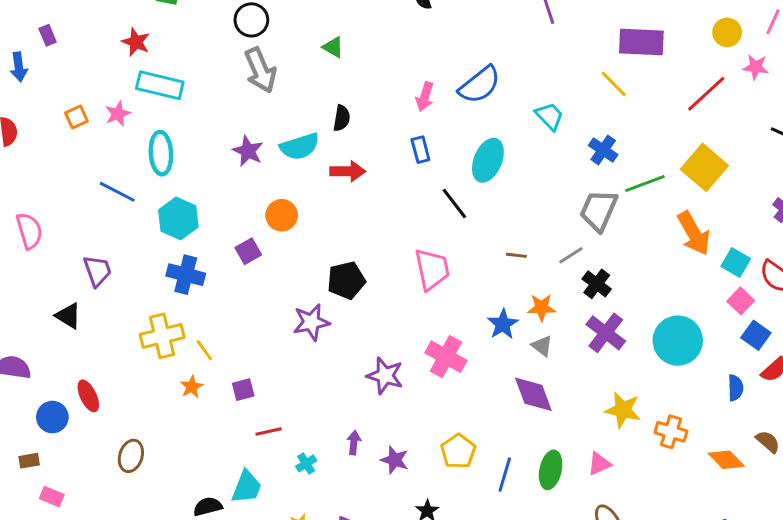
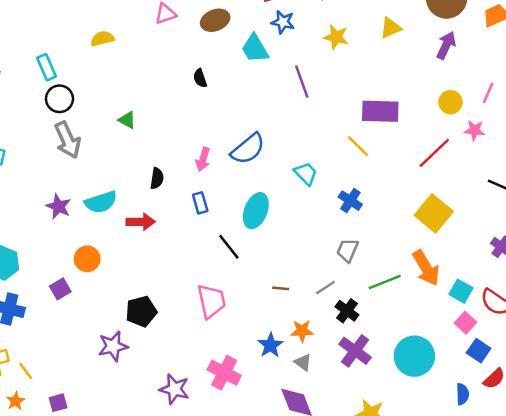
black semicircle: (342, 118) -> (157, 178), moved
green line: (645, 184) -> (385, 282), moved
gray trapezoid: (599, 210) -> (347, 250), size x0.7

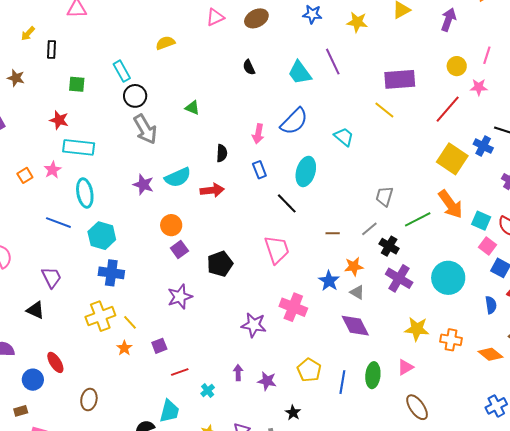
cyan trapezoid: (255, 48) -> (300, 73), moved
blue cross: (350, 201) -> (483, 146), moved
purple square: (60, 289) -> (179, 249), moved
purple star: (113, 346) -> (180, 297), moved

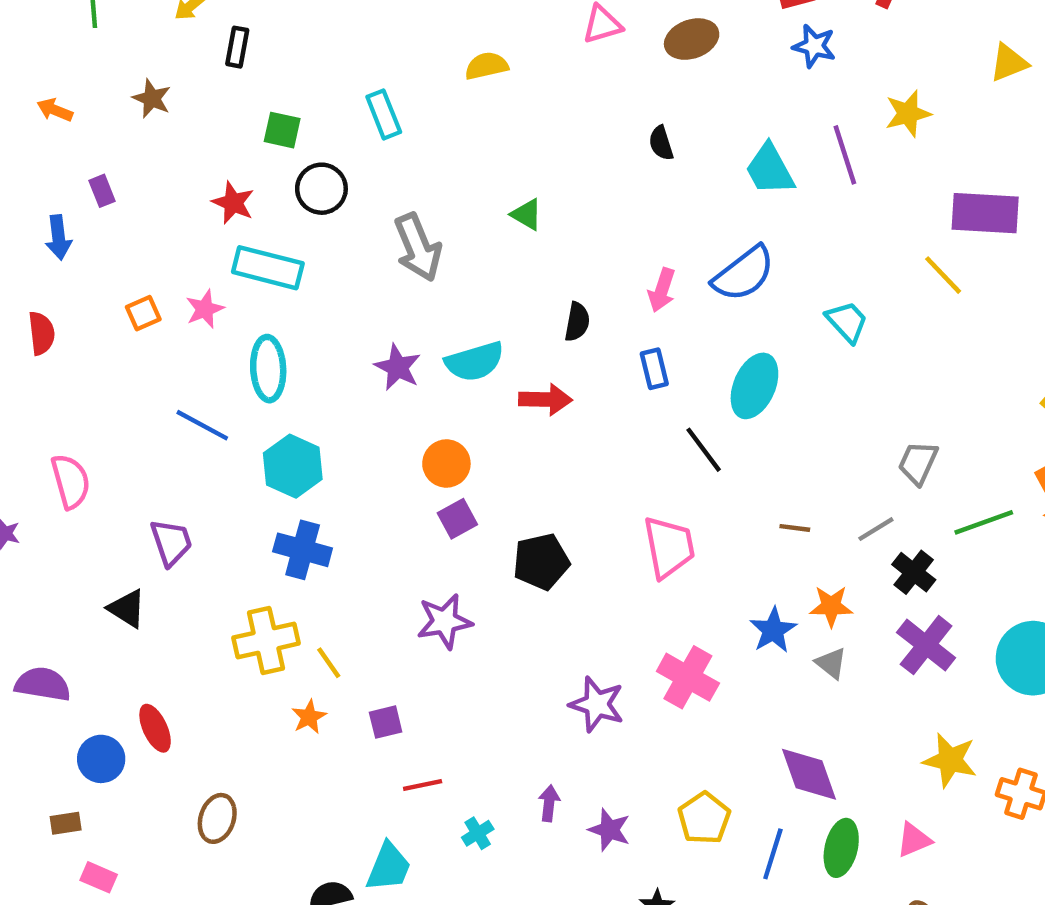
yellow star: (357, 22) -> (908, 114), moved, turned -30
black circle: (135, 96) -> (321, 189), moved
purple diamond: (355, 326) -> (809, 774), moved

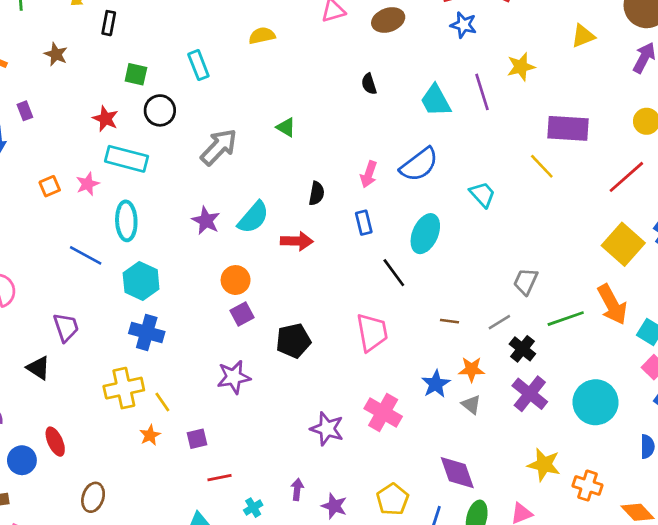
gray arrow: (418, 247) -> (219, 147), turned -114
cyan semicircle: (475, 362) -> (253, 217), turned -33

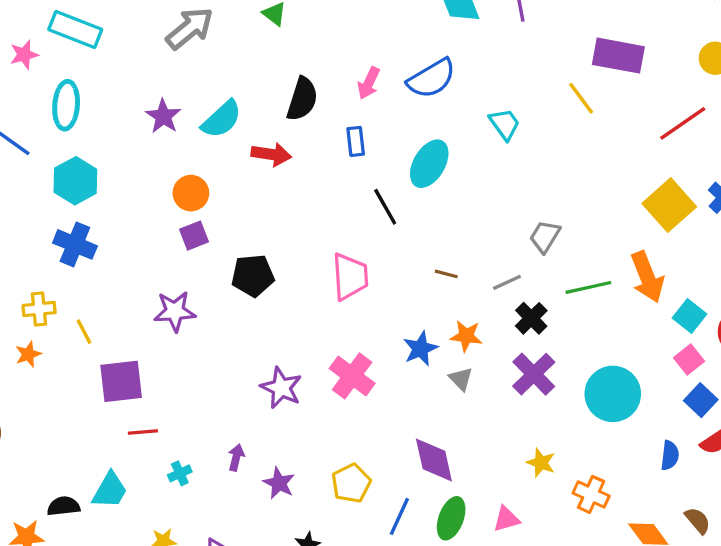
black semicircle: (317, 193) -> (302, 99), size x1.5
yellow cross: (124, 388) -> (39, 309), size x0.7
orange star: (150, 435) -> (28, 354), moved
purple square: (197, 439) -> (121, 381), size x1.8
yellow star: (544, 465) -> (541, 463), size x0.7

